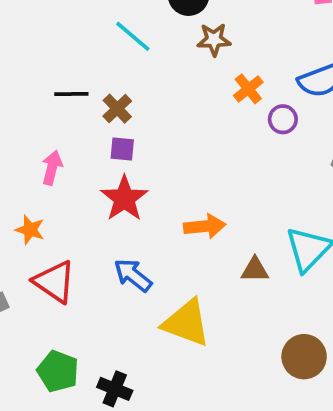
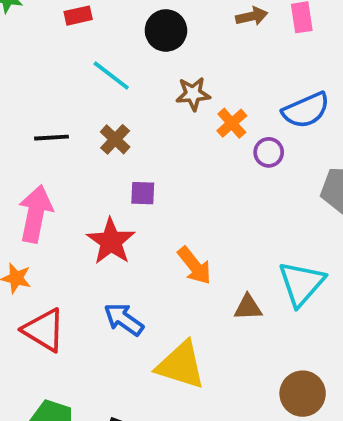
brown star: (214, 40) -> (193, 94), moved
brown cross: (117, 109) -> (115, 139), moved
purple square: (122, 149) -> (143, 193), moved
pink arrow: (52, 168) -> (35, 214), size x1.6
orange arrow: (205, 226) -> (194, 266), turned 60

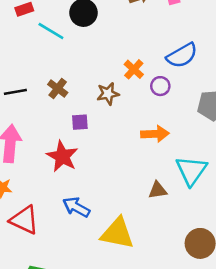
cyan line: (111, 75) -> (51, 31), moved
brown star: (193, 94) -> (108, 94), moved
orange arrow: (194, 266) -> (155, 134), moved, turned -48

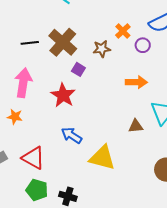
brown cross: (58, 88) -> (63, 42), size x1.8
purple square: (80, 122) -> (78, 69), turned 32
red triangle: (24, 220) -> (33, 158), moved

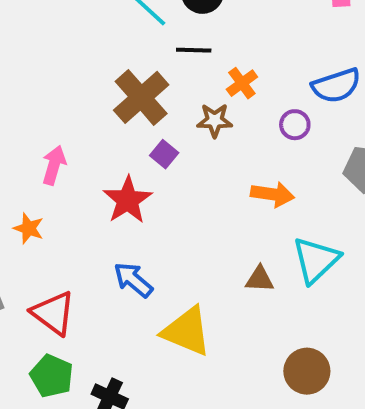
orange cross: (123, 31) -> (242, 83), moved
black line: (30, 43) -> (194, 50), moved
pink arrow: (23, 83) -> (54, 165), size x0.7

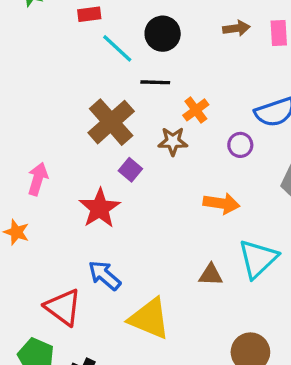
red triangle: (53, 313) -> (63, 307), moved

